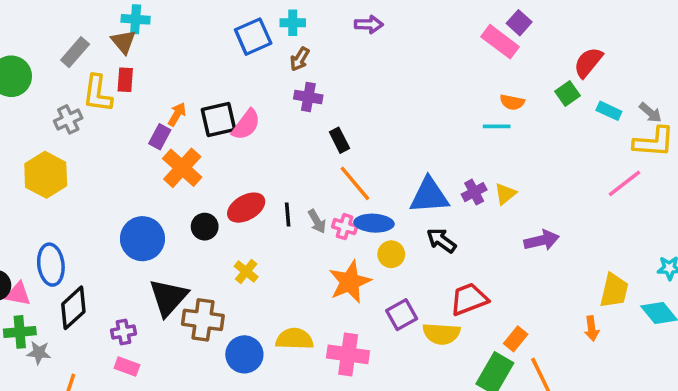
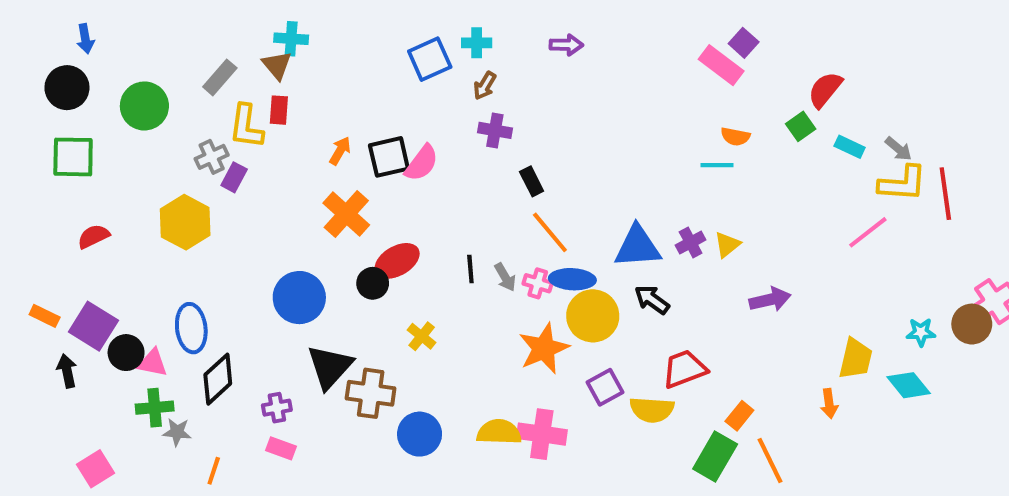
purple rectangle: (160, 137) -> (234, 177), moved
red ellipse: (246, 208) -> (397, 261), moved
yellow circle: (391, 254) -> (593, 316), size x1.6
yellow semicircle: (294, 339) -> (499, 432), moved

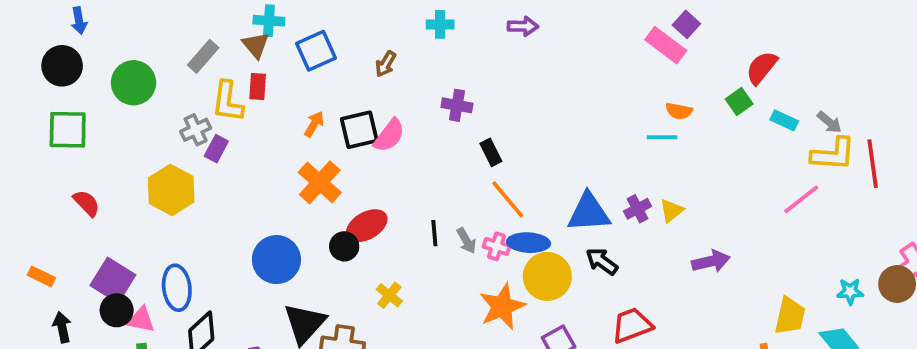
blue square: (430, 59) -> (316, 51), moved
brown arrow: (485, 86) -> (386, 64), moved
red semicircle: (93, 236) -> (87, 203), turned 72
purple square: (93, 326) -> (113, 280), moved

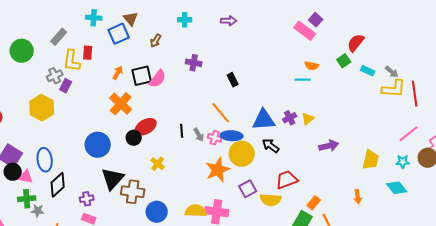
brown triangle: (256, 45) -> (131, 19), moved
black rectangle: (491, 152) -> (233, 80), moved
pink line: (801, 199) -> (409, 134), moved
yellow trapezoid: (790, 316) -> (371, 160), moved

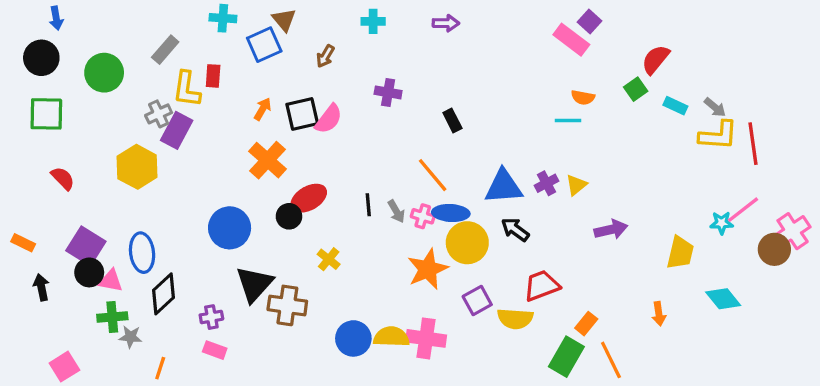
purple rectangle: (66, 86) -> (177, 130), size x1.5
cyan star: (403, 162) -> (722, 223), moved
blue circle: (157, 212) -> (353, 338), moved

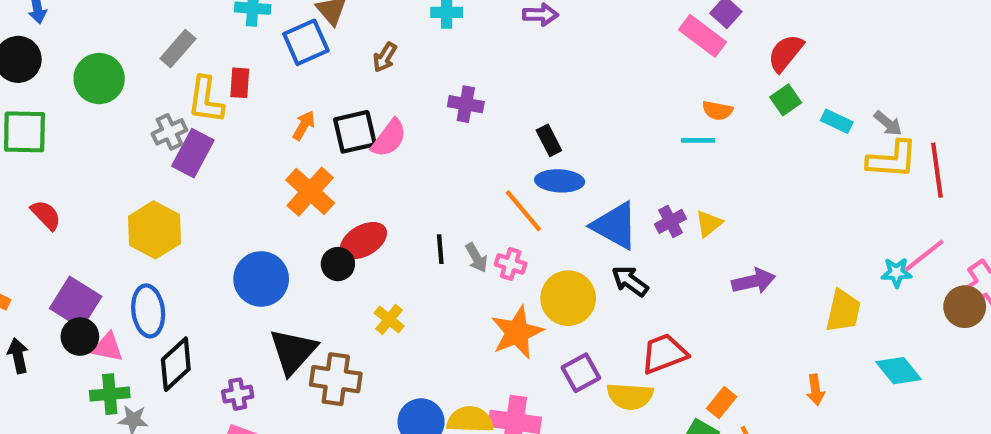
red semicircle: (656, 59) -> (786, 53), moved
yellow hexagon: (137, 167) -> (155, 230), moved
blue triangle: (504, 187) -> (615, 226), turned 33
blue ellipse: (451, 213) -> (560, 181), moved

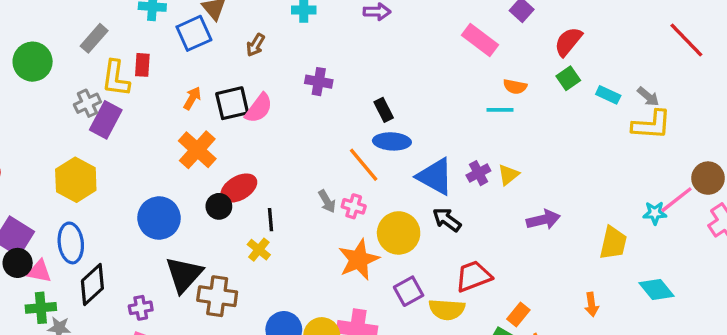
pink rectangle: (702, 36) -> (480, 40), moved
red line: (937, 170) -> (686, 40), moved, turned -36
black line: (440, 249) -> (270, 220), moved
brown circle: (965, 307) -> (708, 178), moved

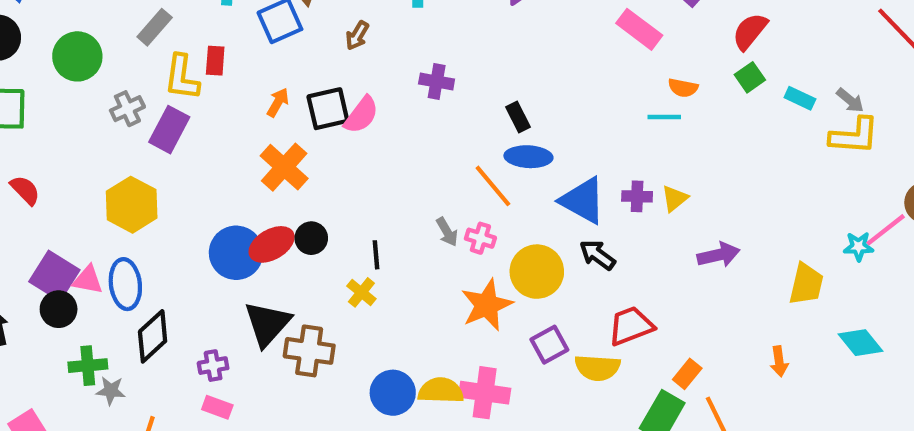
gray cross: (87, 103) -> (127, 109), moved
purple cross: (478, 173) -> (637, 196), turned 30
red ellipse: (239, 188) -> (272, 244), moved
pink triangle: (39, 271) -> (88, 280), moved

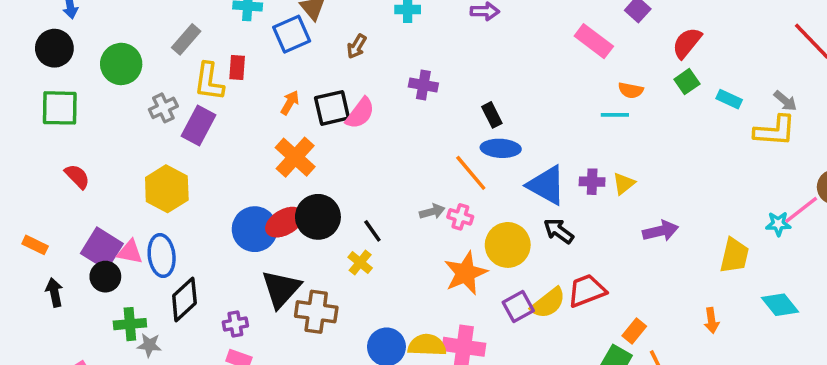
gray arrow: (850, 100) -> (785, 101), moved
gray arrow: (447, 232) -> (432, 212), turned -75
black circle: (311, 238) -> (318, 217), size x1.6
black line: (376, 255) -> (372, 231), turned -30
yellow semicircle: (597, 368) -> (548, 303), moved, turned -42

